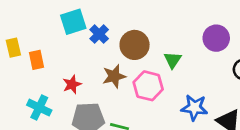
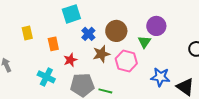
blue cross: (99, 34) -> (88, 34), moved
purple circle: (216, 38) -> (156, 26), moved
orange rectangle: (36, 60) -> (53, 44), moved

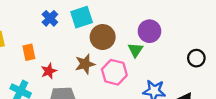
cyan square: (71, 14) -> (82, 17), moved
blue cross: (88, 34) -> (50, 18), moved

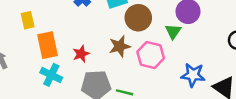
orange rectangle: (29, 52) -> (47, 45), moved, size x1.5

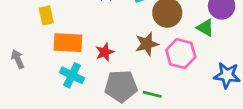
green triangle: (173, 31) -> (205, 28), turned -35
orange rectangle: (47, 45) -> (68, 43), turned -75

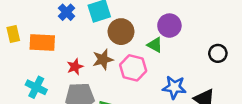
orange rectangle: (68, 43) -> (42, 42), moved
red star: (105, 52) -> (75, 67), moved

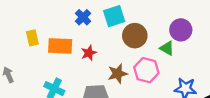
brown star: (103, 59) -> (118, 74), moved
red star: (75, 67) -> (89, 53), moved

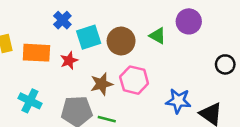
cyan square: (114, 16) -> (89, 37), moved
purple circle: (181, 30) -> (189, 21), moved
green triangle: (167, 48) -> (158, 36), moved

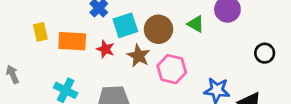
red star: (69, 61) -> (105, 49), turned -30
brown star: (102, 84) -> (139, 56), moved, turned -30

